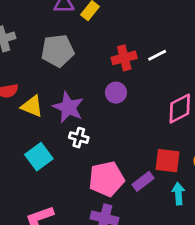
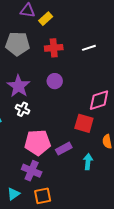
white line: (157, 55) -> (89, 48), moved
red cross: (124, 58) -> (54, 48), moved
red square: (167, 161) -> (84, 123), moved

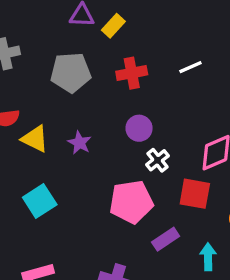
purple star: (18, 86) -> (79, 143), size x0.6
white cross: (22, 109) -> (158, 160), moved, turned 32
pink pentagon: (38, 142) -> (131, 202), moved

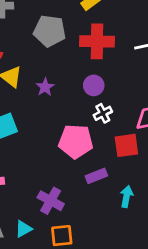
red cross: (132, 73) -> (97, 41), size x1.4
red square: (195, 194) -> (126, 145), turned -30

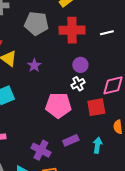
purple circle: (94, 85) -> (80, 65), moved
purple rectangle: (96, 176) -> (71, 140), moved

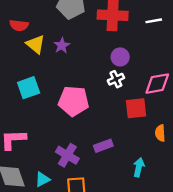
purple star: (34, 65) -> (62, 46), moved
pink pentagon: (58, 105) -> (73, 101), moved
cyan arrow: (97, 145) -> (139, 167), moved

